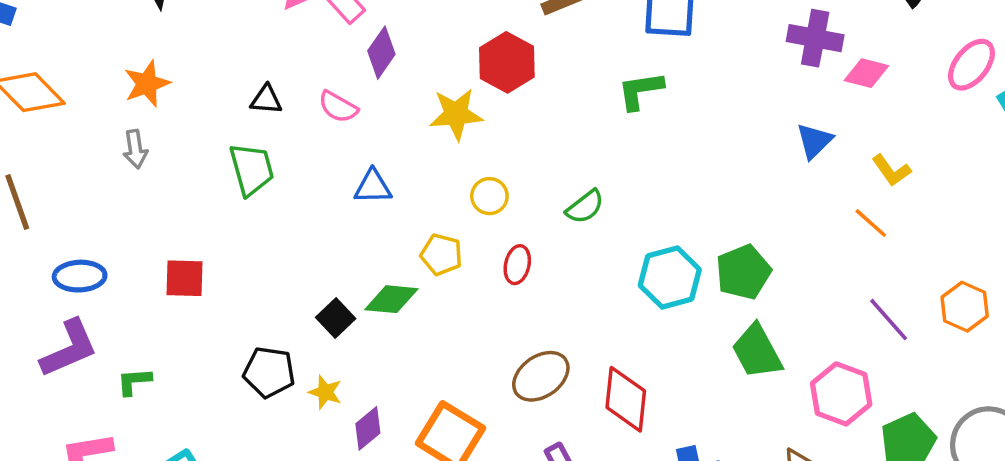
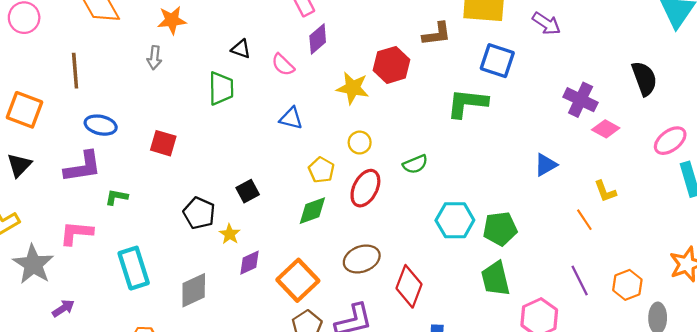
green L-shape: (640, 91) -> (467, 103), size x1.4
blue triangle: (814, 141) -> (546, 165), moved
red ellipse: (517, 265) -> (365, 188), size x1.6
green diamond: (391, 299) -> (312, 211), moved, turned -40

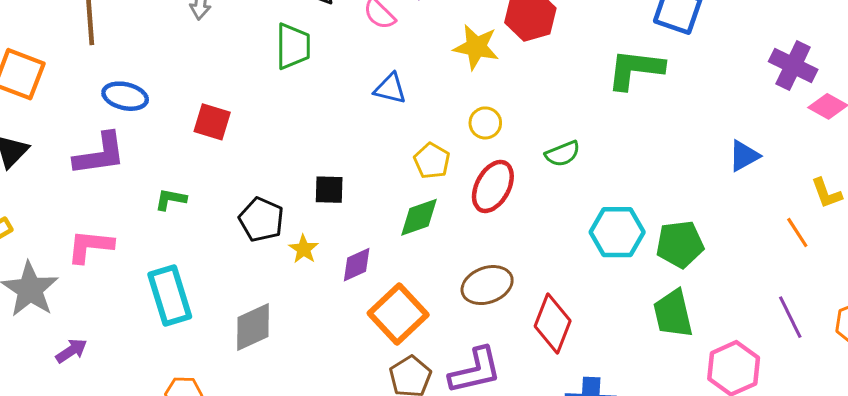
black square: (248, 191) -> (329, 190), turned 30
green L-shape: (117, 197) -> (171, 199), moved
purple diamond: (249, 263) -> (357, 265), moved

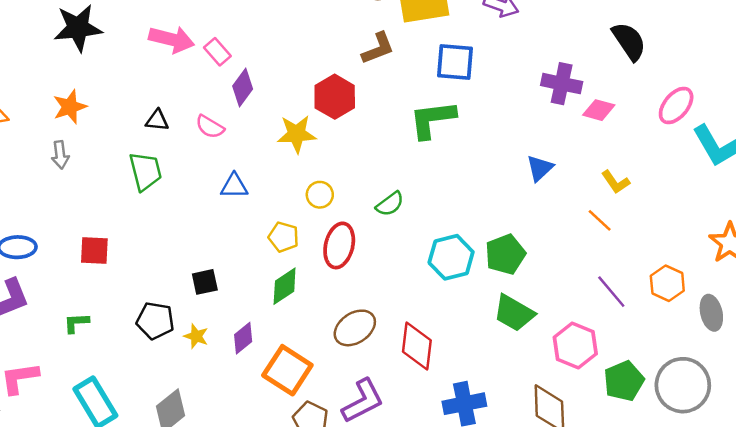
green trapezoid: (673, 314) -> (514, 313), turned -33

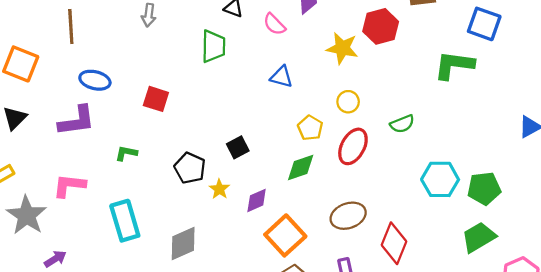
black square: (205, 282) -> (238, 147), turned -30
green trapezoid: (514, 313) -> (479, 237), turned 105

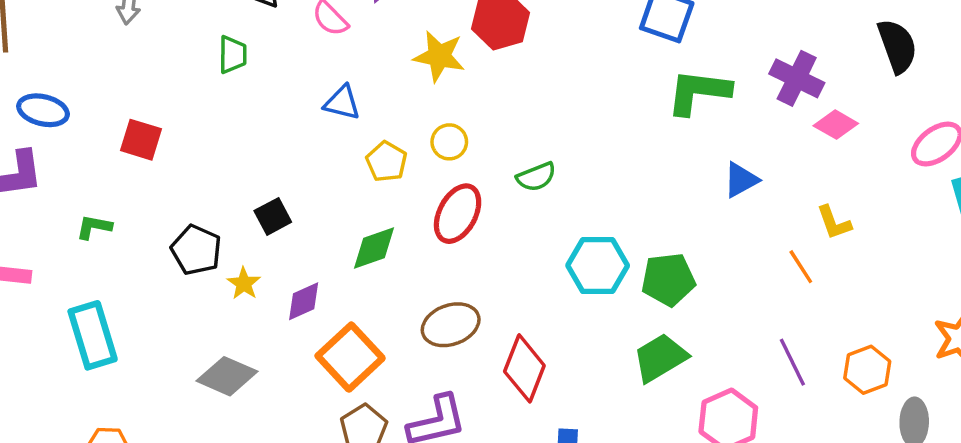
green trapezoid: (213, 46) -> (233, 55), size x0.7
green L-shape: (454, 65) -> (699, 92), moved
yellow pentagon: (310, 128) -> (386, 162), moved
gray diamond: (183, 243) -> (227, 376), moved, turned 48

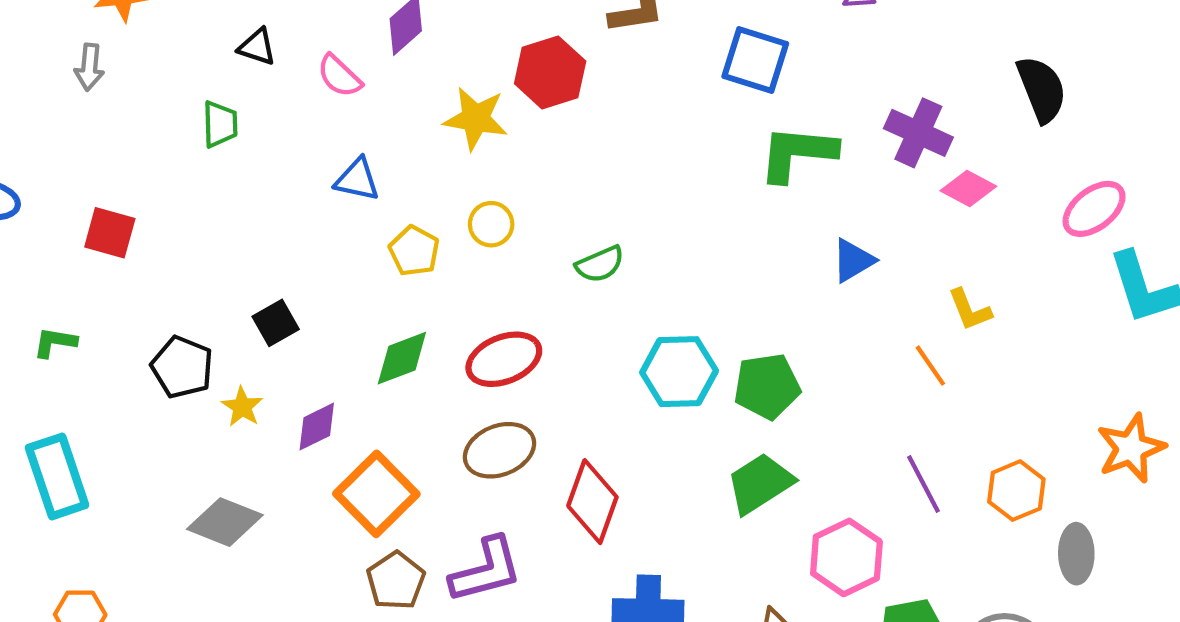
red ellipse: (458, 214) -> (504, 359), moved, turned 42

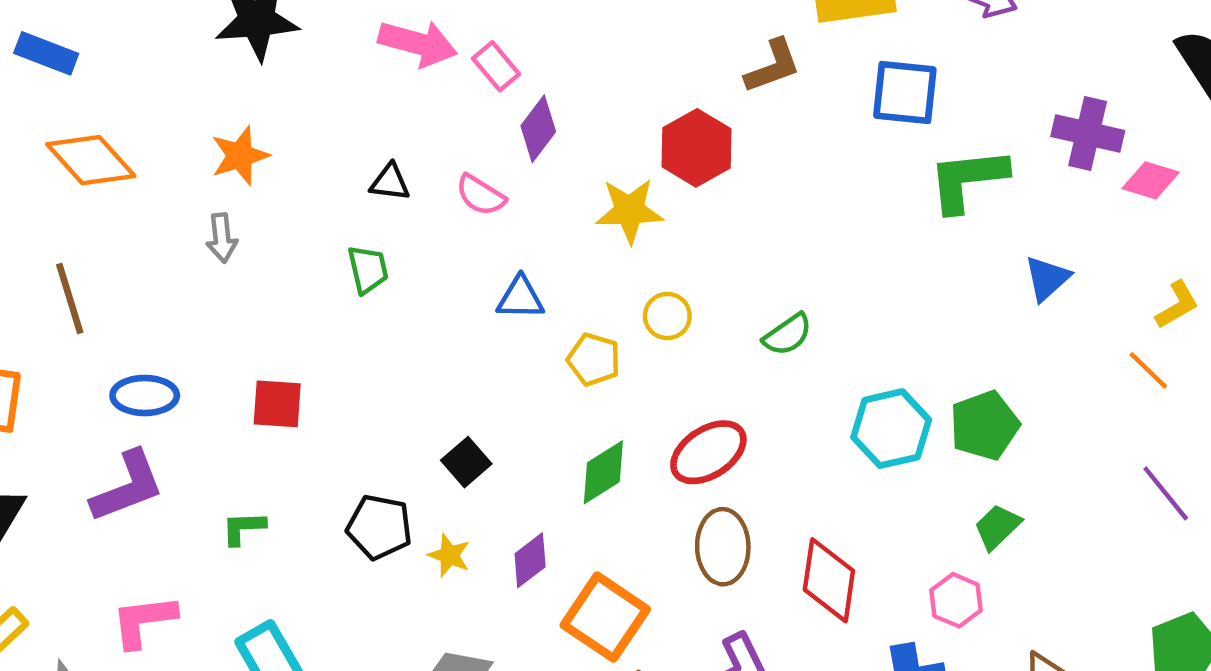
yellow L-shape: (970, 310) -> (1177, 305), turned -87
brown ellipse: (499, 450) -> (723, 547), turned -58
green trapezoid: (760, 483) -> (997, 527), size x0.7
pink hexagon: (846, 557) -> (956, 600), moved, size x0.7

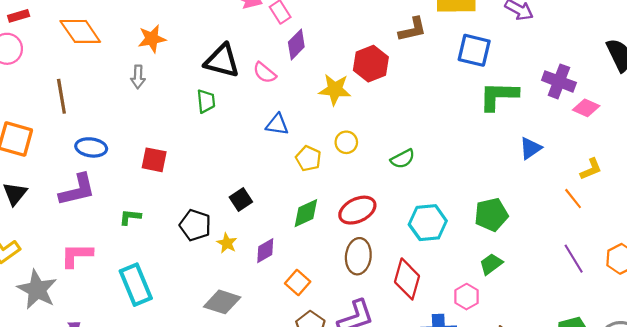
black triangle: (390, 182) -> (222, 61), size x1.8
cyan hexagon: (891, 429) -> (428, 223), moved
orange square: (605, 617) -> (298, 282), size x0.6

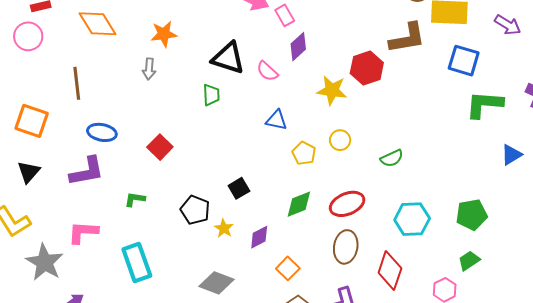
brown L-shape: (412, 29) -> (407, 38), size x1.4
red square: (154, 160) -> (160, 147), turned 30

